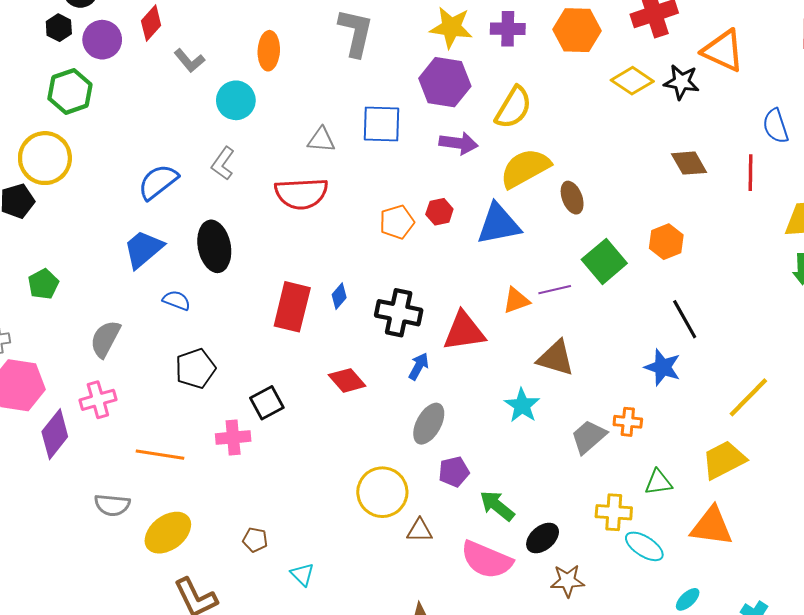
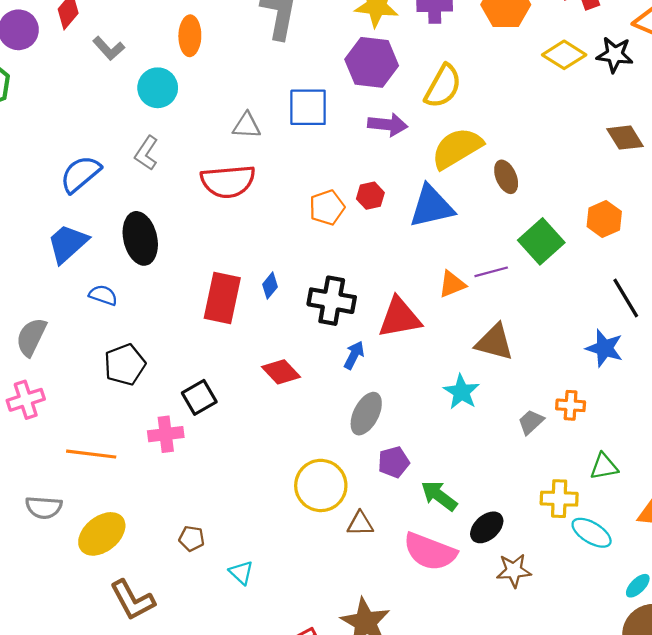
gray trapezoid: (589, 437) -> (531, 422), size x0.7

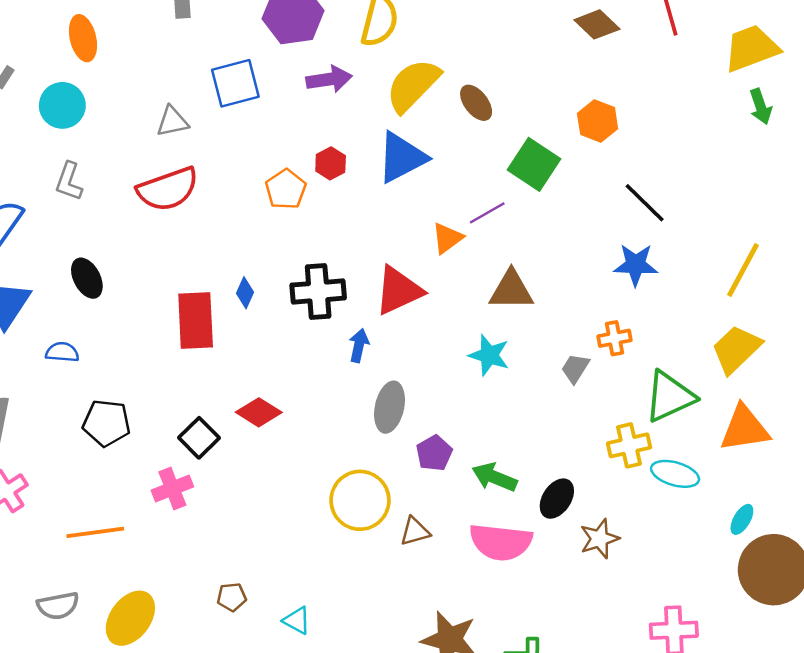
black ellipse: (140, 238) -> (87, 278), size x0.7
black pentagon: (125, 365) -> (106, 423), turned -30
red diamond: (281, 372) -> (259, 412), moved
green triangle: (604, 466) -> (670, 397), size x1.6

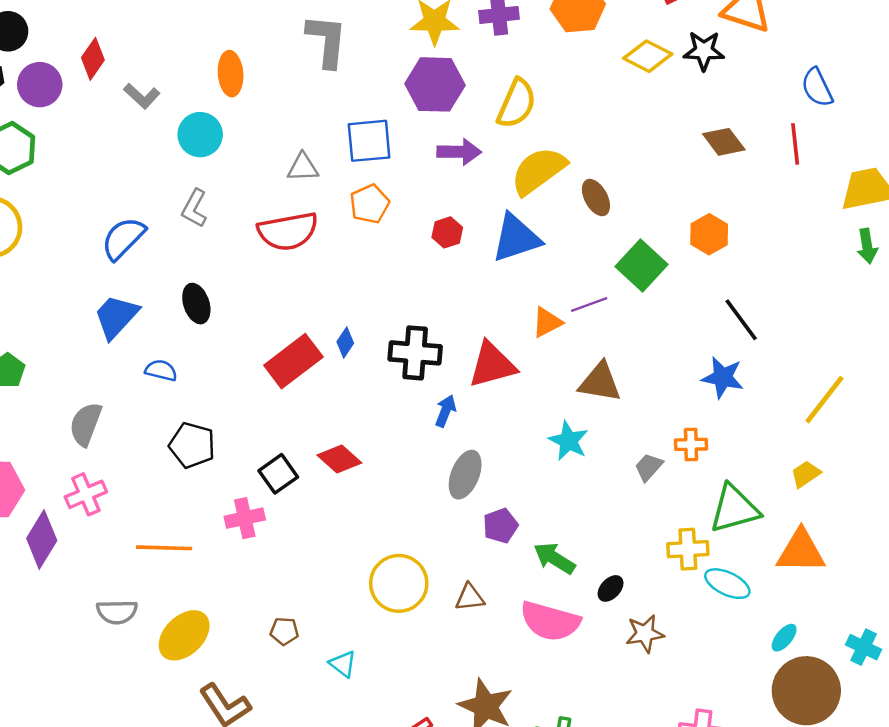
orange pentagon: (286, 189) -> (370, 204), moved
red rectangle: (196, 320) -> (293, 361), turned 46
yellow trapezoid: (736, 349) -> (806, 474), size x0.6
black ellipse: (557, 499) -> (611, 588), size x0.7
yellow circle: (360, 500) -> (399, 583), moved

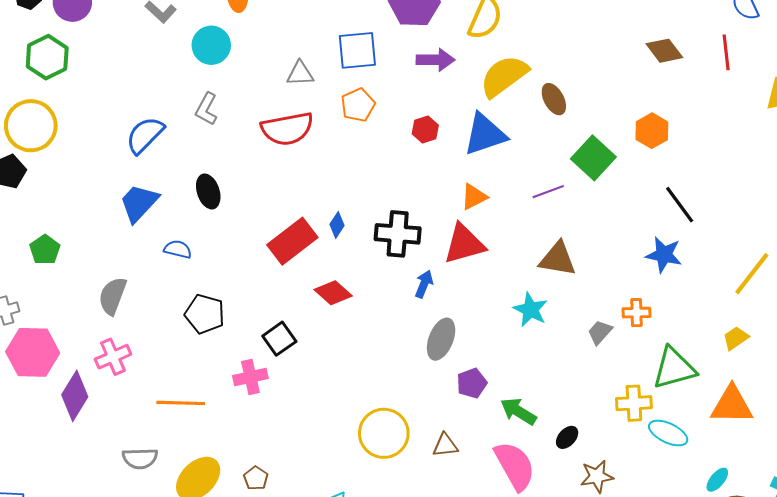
orange triangle: (547, 322) -> (474, 197), moved
red diamond: (339, 459) -> (333, 293), moved
pink semicircle: (550, 621) -> (515, 466), turned -135
brown pentagon: (284, 631) -> (256, 478), moved, turned 30

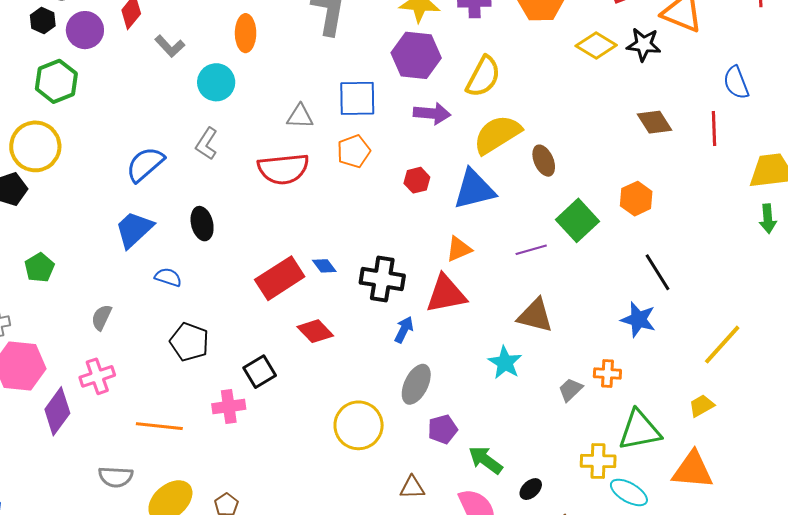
blue diamond: (337, 225) -> (324, 266), turned -75
gray semicircle: (113, 296) -> (102, 317), size x0.7
yellow circle: (384, 433) -> (359, 425), moved

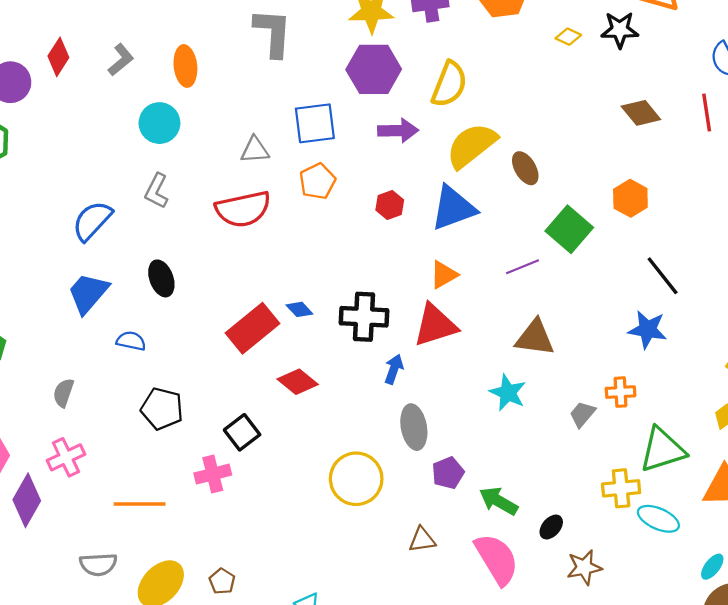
yellow diamond: (596, 45) -> (568, 37), size x0.6
gray L-shape: (170, 46) -> (121, 60), moved, turned -80
gray ellipse: (416, 384) -> (414, 427), turned -30

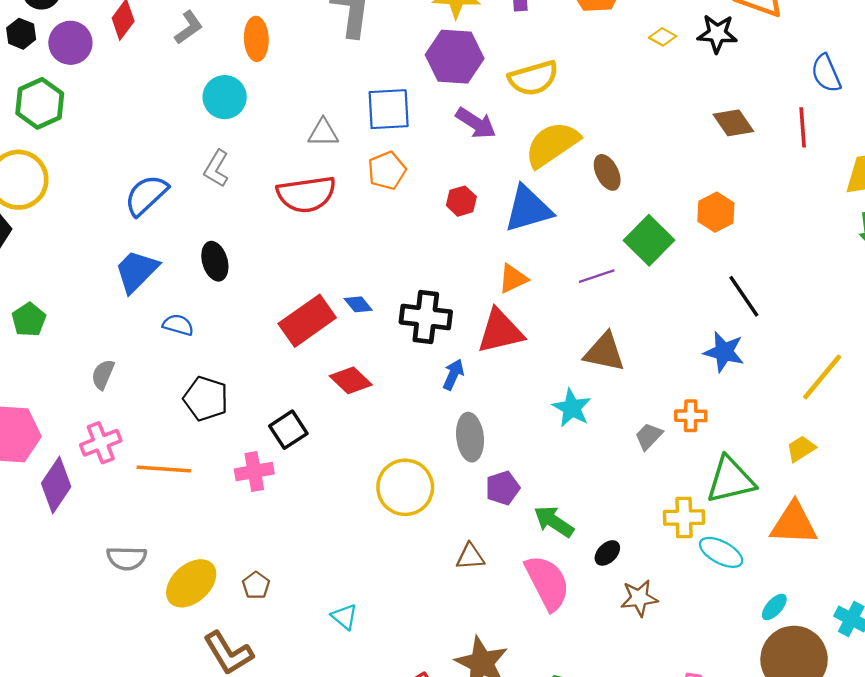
yellow semicircle: (449, 84) -> (533, 78), turned 48
purple arrow: (398, 131) -> (476, 123), turned 30
orange line: (140, 504) -> (164, 469), moved

